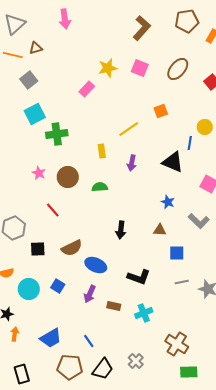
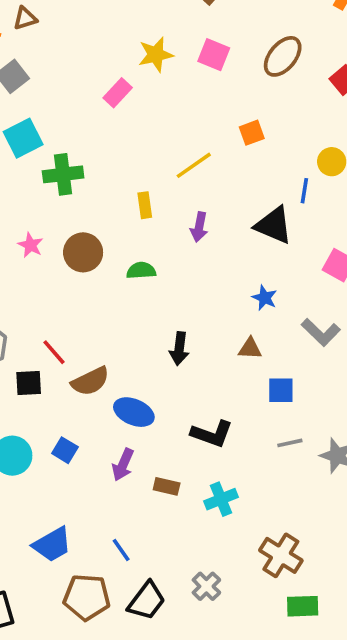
red line: (53, 210) -> (54, 352), moved

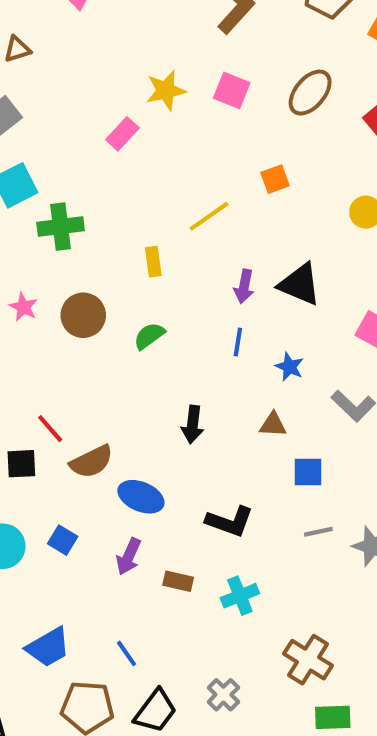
blue line: (304, 191) -> (238, 342), moved
purple arrow: (199, 227) -> (244, 286), moved
green semicircle: (141, 271) -> (149, 336), turned -32

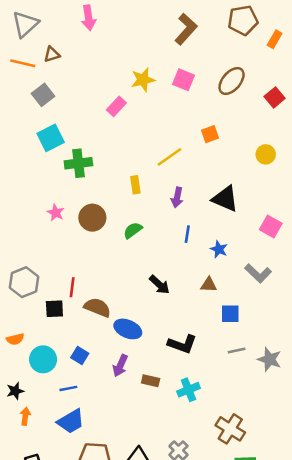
purple arrow: (244, 286) -> (177, 197), moved
black arrow: (193, 425) -> (159, 285), turned -55
red line: (50, 429) -> (72, 287), turned 48
brown semicircle: (91, 462) -> (97, 307), turned -132
blue line: (127, 653) -> (68, 388), moved, turned -66

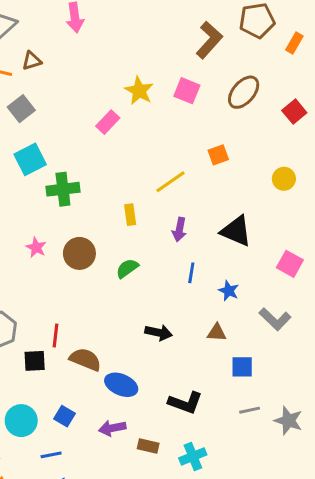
brown L-shape: (186, 29) -> (209, 40), moved
yellow star: (143, 80) -> (139, 91), turned -30
black arrow: (159, 285) -> (159, 333), turned -30
purple arrow: (120, 366) -> (112, 428), turned 55

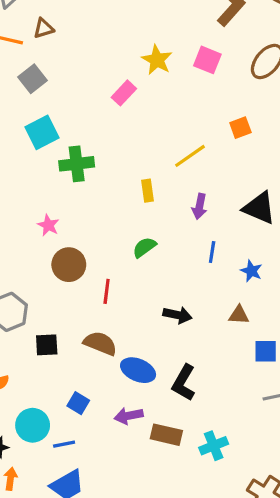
brown circle: (79, 253) -> (69, 265), moved
red line: (56, 336) -> (107, 291), moved
black L-shape: (185, 403) -> (184, 383), moved, turned 100
cyan circle: (21, 421) -> (33, 425), moved
brown rectangle: (148, 446) -> (166, 435), size x1.4

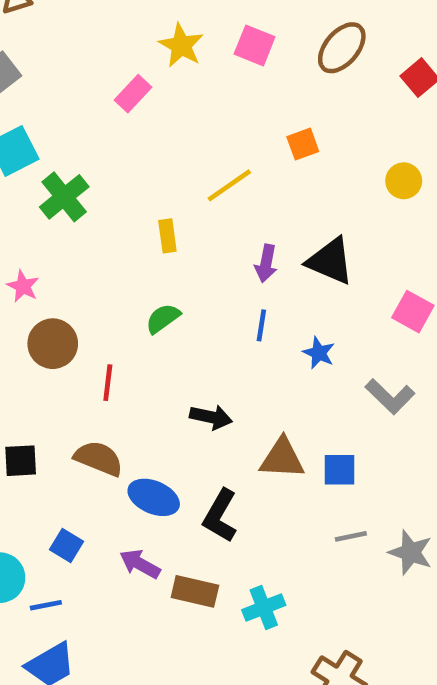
green cross: (77, 164) -> (64, 197), turned -32
purple arrow: (199, 206) -> (266, 263), moved
brown triangle: (239, 315) -> (282, 458), moved, size x1.5
purple arrow: (129, 416) -> (140, 564), turned 40

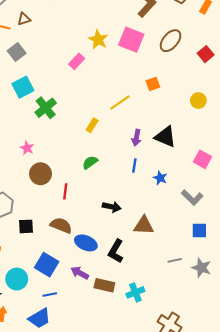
pink square: (255, 45) -> (131, 40), size x1.4
yellow rectangle: (167, 236) -> (92, 125), turned 40
blue square: (339, 470) -> (199, 231), moved
blue square: (66, 546) -> (47, 265), size x1.6
blue line: (46, 605) -> (50, 295), moved

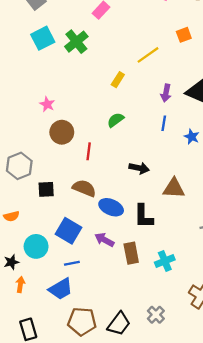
green cross: (46, 108) -> (76, 42), moved
black L-shape: (116, 251) -> (144, 216), turned -30
brown rectangle: (104, 285) -> (131, 253), turned 66

